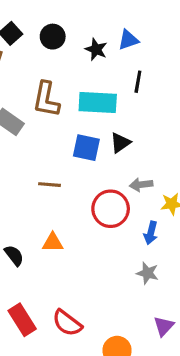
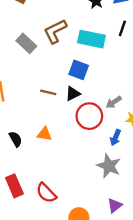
brown L-shape: (46, 99) -> (55, 31), turned 44
black triangle: (120, 143) -> (73, 94), moved
gray arrow: (141, 185) -> (114, 102), turned -35
gray star: (148, 273) -> (109, 166), size x1.5

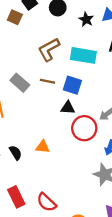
gray rectangle: (26, 43) -> (20, 83), moved
brown line: (48, 92) -> (48, 81), moved
black triangle: (73, 94) -> (68, 108), turned 32

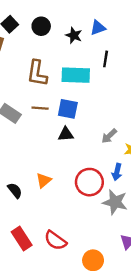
brown L-shape: (49, 49) -> (37, 73), turned -45
red circle: (84, 128) -> (89, 182), moved
orange triangle: (43, 147) -> (44, 180), turned -40

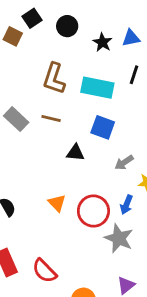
blue square: (68, 109) -> (103, 127), moved
orange triangle: (44, 180) -> (57, 203), moved, turned -42

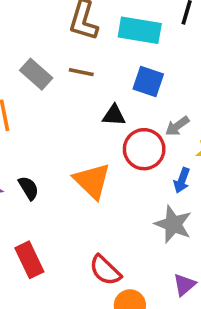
orange triangle: (57, 203) -> (92, 181), size x1.6
red circle: (93, 211) -> (144, 149), moved
red semicircle: (44, 271) -> (105, 270), moved

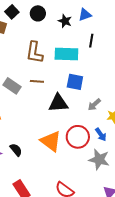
black triangle: (114, 115) -> (58, 103), size x1.5
red circle: (144, 149) -> (78, 137), moved
blue arrow: (182, 180) -> (101, 134), turned -48

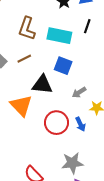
brown line: (37, 81) -> (24, 59), turned -40
orange triangle: (51, 141) -> (21, 106), moved
gray star: (99, 159) -> (72, 163), moved, turned -30

